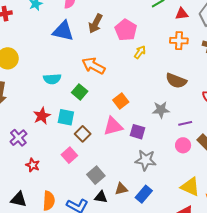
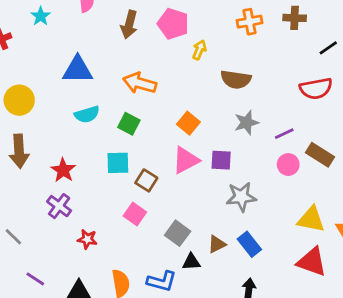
blue triangle: (63, 31) -> (78, 70), moved
brown semicircle: (176, 81) -> (236, 79), moved
red star: (42, 116) -> (63, 170), moved
blue rectangle: (144, 194) -> (249, 244), turned -66

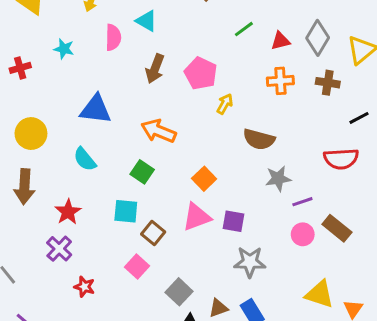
cyan star: (41, 16) -> (64, 49), turned -30
cyan semicircle: (87, 114) -> (85, 159), moved, turned 60
gray star: (246, 123) -> (278, 179), moved

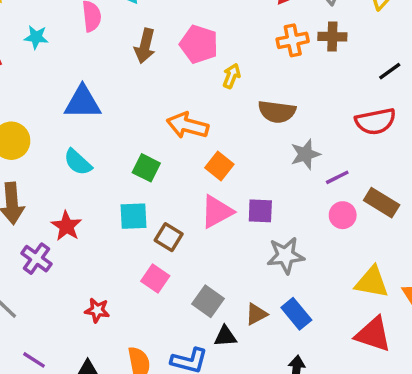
brown cross: (328, 83) -> (332, 37), moved
orange arrow: (158, 131) -> (188, 125), moved
purple cross: (59, 249) -> (36, 259), moved

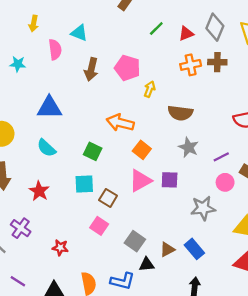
gray star: (305, 154) -> (189, 147), moved, turned -30
gray star: (285, 256) -> (203, 208), moved
purple cross: (36, 259) -> (21, 228), moved

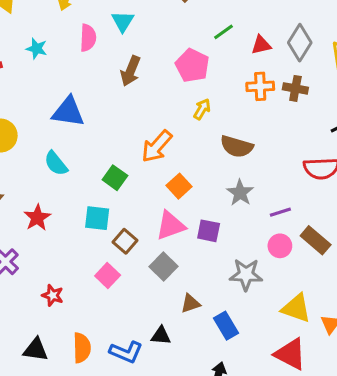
cyan triangle: (79, 33) -> (123, 21), turned 30
pink pentagon: (127, 68) -> (192, 65), moved
orange arrow: (120, 123) -> (157, 146), turned -72
gray square: (135, 241) -> (163, 267), moved
brown triangle: (167, 249) -> (190, 304), moved

